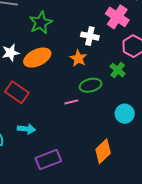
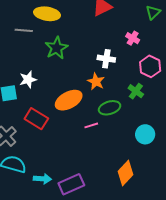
pink cross: (117, 17) -> (133, 38), size x0.6
orange ellipse: (37, 58) -> (69, 100), moved
cyan arrow: (26, 129) -> (42, 179), moved

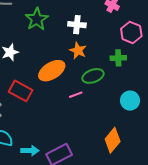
white cross: (106, 59) -> (77, 25), moved
green cross: (136, 91) -> (118, 58), turned -35

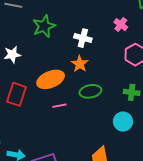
green cross: (118, 58) -> (132, 92), moved
red rectangle: (21, 91) -> (16, 94), turned 70
pink line: (76, 95) -> (59, 106), moved

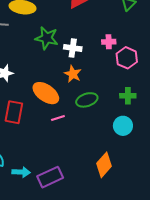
pink cross: (121, 25) -> (109, 42), moved, turned -32
green star: (44, 26) -> (47, 38), moved, turned -30
orange ellipse: (51, 79) -> (46, 93), turned 64

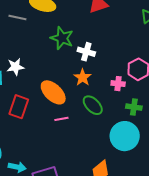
pink cross: (109, 42) -> (118, 84), moved
green ellipse: (87, 100) -> (93, 105), turned 55
cyan circle: (123, 126) -> (125, 136), size x1.5

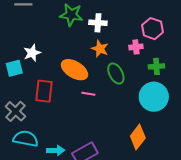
green ellipse: (93, 105) -> (116, 74), turned 30
pink line: (61, 119) -> (88, 94), turned 32

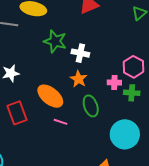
green cross: (156, 66) -> (132, 93), moved
red rectangle: (44, 91) -> (17, 113), turned -35

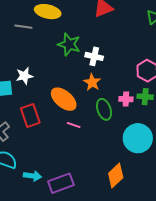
pink cross: (114, 83) -> (126, 99), moved

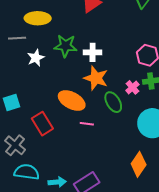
white star: (24, 76) -> (36, 58), moved
orange star: (92, 82) -> (96, 78), size x1.4
pink cross: (126, 99) -> (132, 87), turned -32

